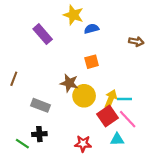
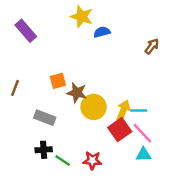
purple rectangle: (43, 34) -> (26, 31), moved
brown arrow: (136, 42) -> (152, 46), turned -64
orange square: (92, 62) -> (58, 81), moved
cyan triangle: (117, 139) -> (143, 155), moved
green line: (22, 144) -> (63, 160), moved

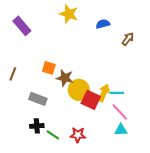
blue semicircle: (102, 32) -> (103, 24), moved
orange square: (58, 81) -> (49, 68), turned 32
red square: (120, 130) -> (91, 100), moved, turned -30

